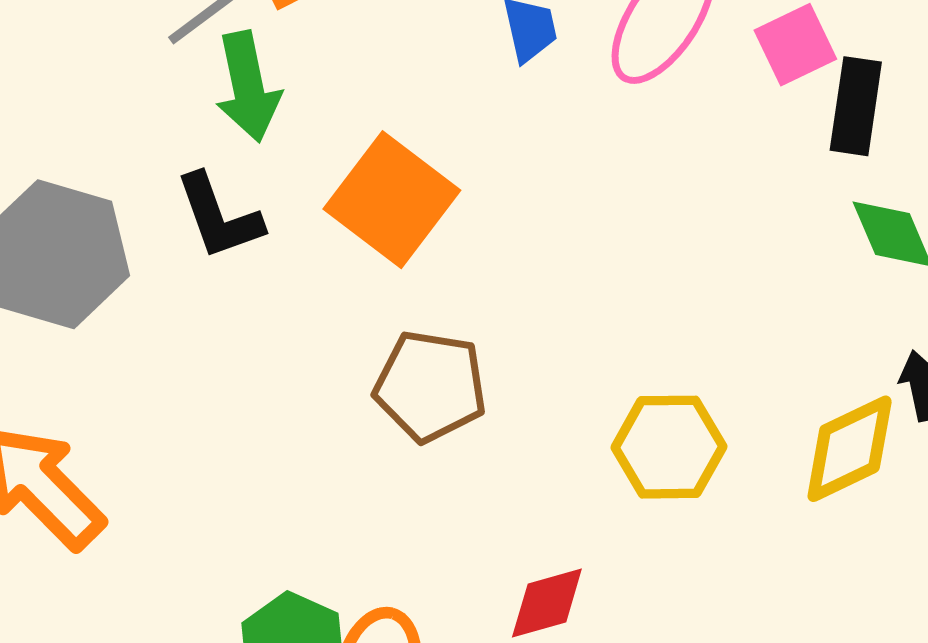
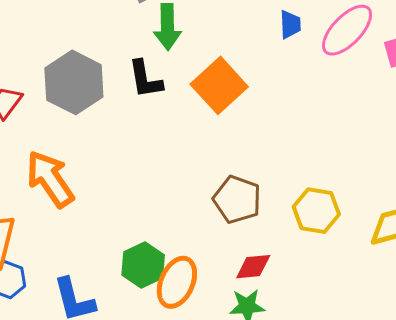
brown pentagon: (430, 386) -> (237, 199), moved

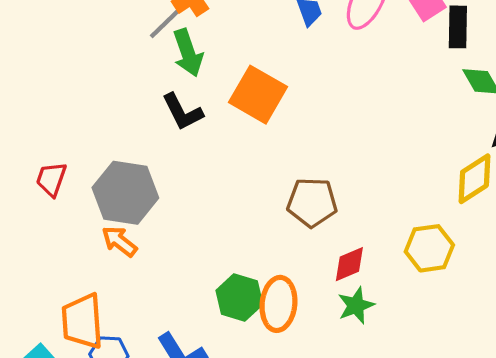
gray hexagon: (74, 82) -> (125, 193), moved
orange arrow: (50, 179) -> (119, 241), size x0.6
yellow hexagon: (316, 211) -> (429, 248), moved

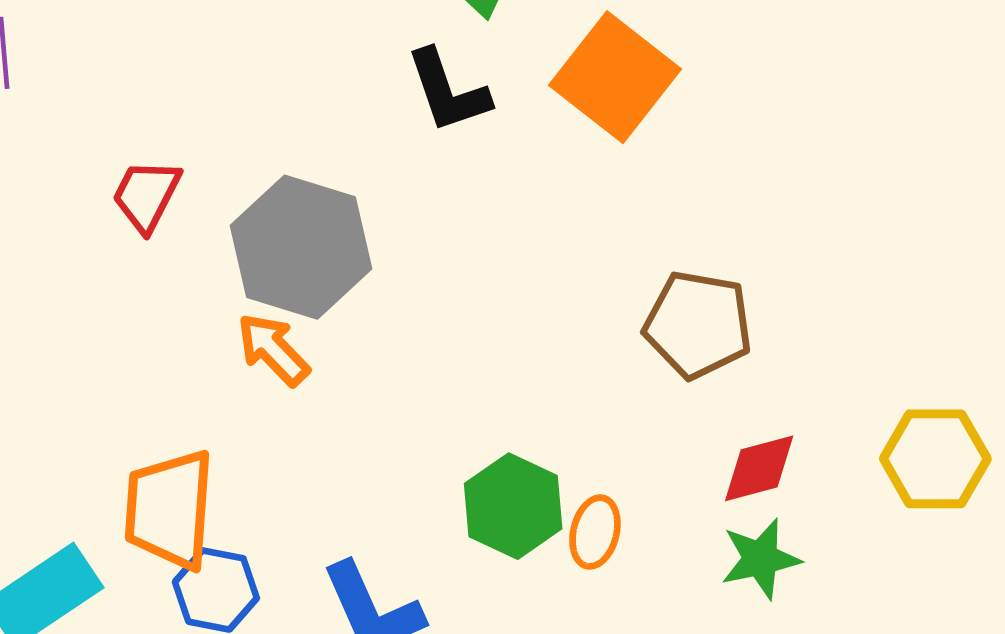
orange ellipse: (278, 304) -> (595, 532), size x0.6

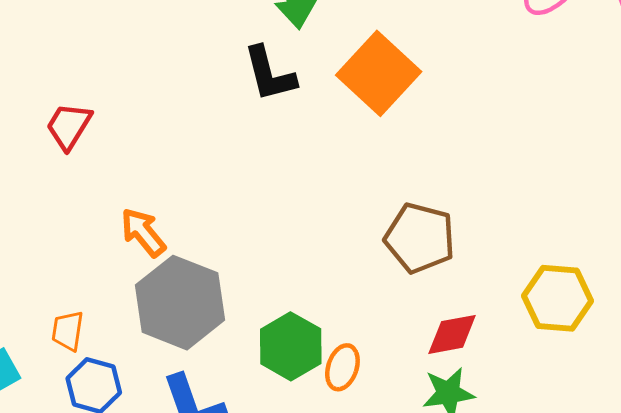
gray hexagon: (301, 247) -> (180, 303), moved
yellow hexagon: (935, 459) -> (558, 298), moved
orange trapezoid: (169, 509) -> (68, 331), size x0.5

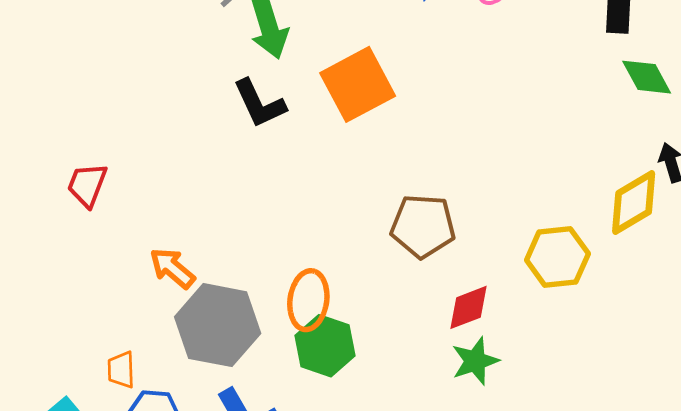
orange square: (379, 73) -> (358, 84), turned 30
orange ellipse: (342, 367) -> (308, 300), moved, size x1.4

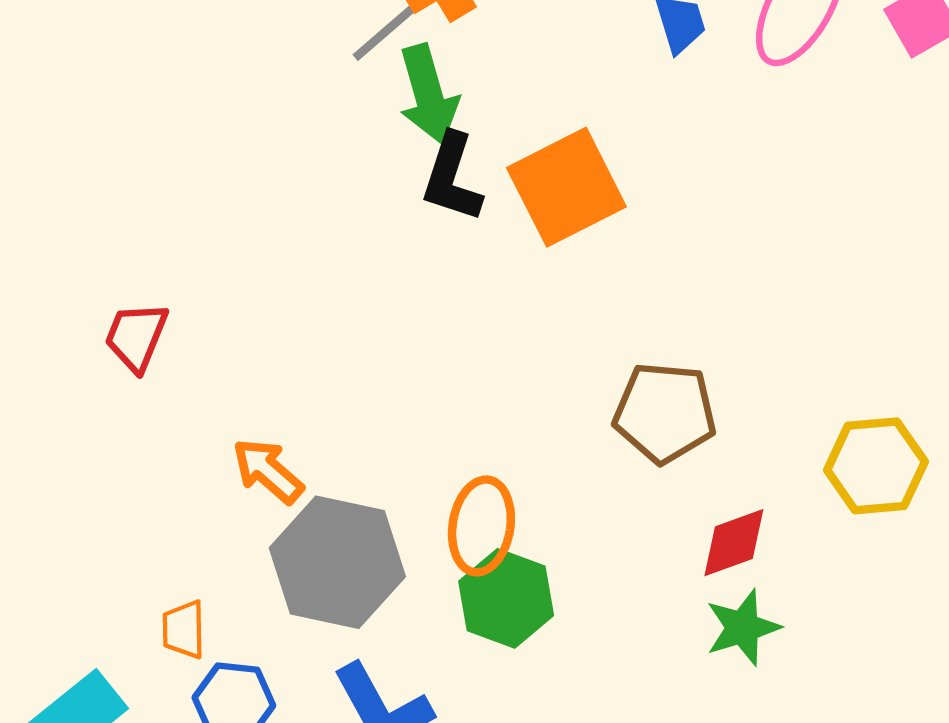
black L-shape: (259, 104) -> (452, 178), moved, turned 42

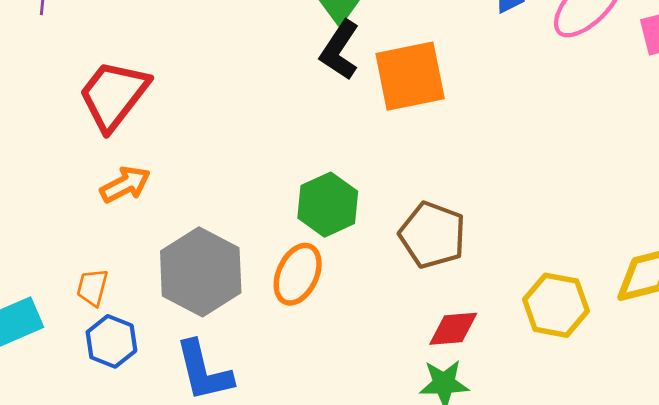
red trapezoid: (136, 337) -> (114, 95), size x1.6
orange arrow: (268, 471) -> (125, 184), moved, turned 96
green hexagon: (506, 598) -> (328, 205), moved

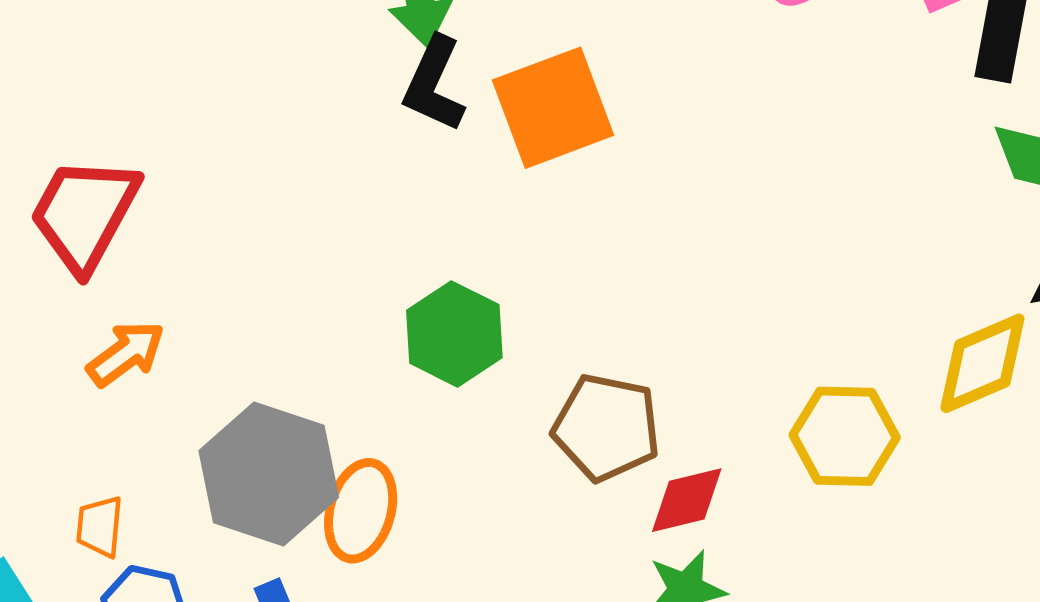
brown pentagon: (432, 235) -> (606, 427), moved
orange ellipse: (298, 274) -> (361, 511), moved

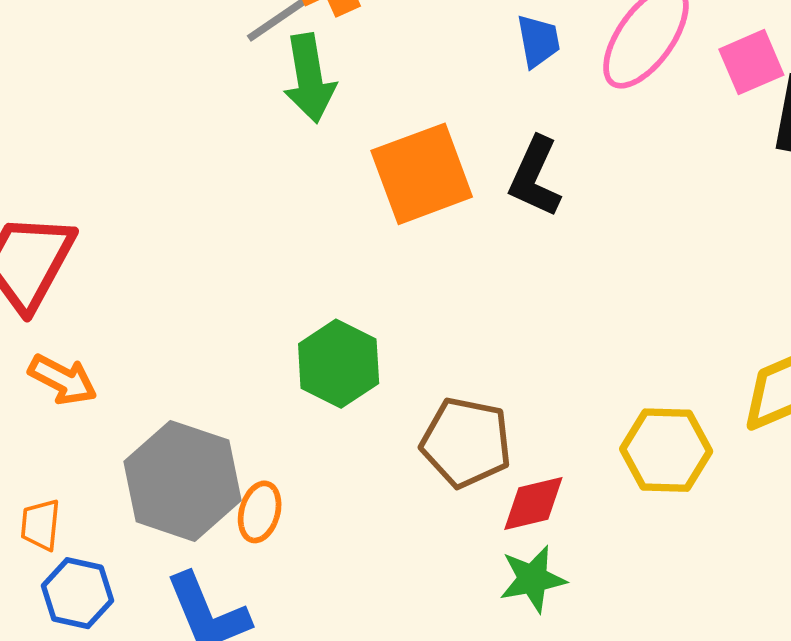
black L-shape: (434, 84) -> (535, 177), moved
orange arrow: (126, 354) -> (63, 380), turned 64
orange ellipse: (361, 511) -> (260, 512), size x0.7

